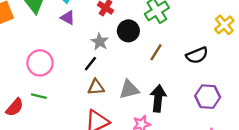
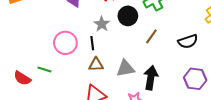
pink circle: (40, 63) -> (65, 43), moved
black line: (90, 64) -> (92, 43), turned -48
red semicircle: (15, 107) -> (22, 78), turned 78

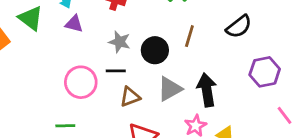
black circle: (128, 16) -> (155, 50), moved
black line: (92, 43) -> (116, 71), turned -64

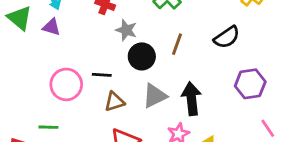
purple triangle: (74, 24) -> (51, 27), moved
gray star: (120, 42) -> (126, 30), moved

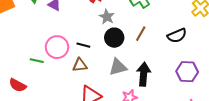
brown triangle: (114, 102) -> (80, 65), moved
green line: (48, 127) -> (37, 61), moved

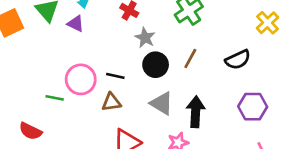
gray triangle: (118, 67) -> (162, 103), turned 48

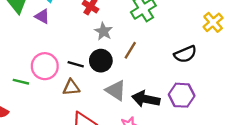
brown line: (190, 59) -> (130, 50), moved
black circle: (156, 65) -> (101, 61), moved
purple hexagon: (253, 107) -> (182, 95), moved
black arrow: (196, 112) -> (146, 99), turned -84

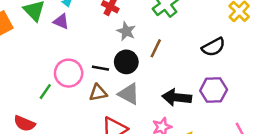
green line: (21, 82) -> (45, 92), turned -63
gray triangle: (116, 90) -> (129, 94), moved

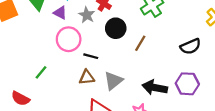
gray star: (126, 31) -> (87, 15), moved
black circle: (126, 62) -> (116, 28), moved
pink circle: (69, 73) -> (69, 39), moved
gray triangle: (129, 94) -> (113, 81), turned 48

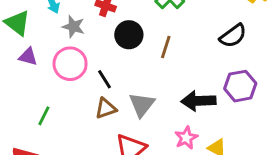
purple triangle: (60, 13) -> (28, 57), moved
gray star: (87, 15) -> (73, 27), moved
black line: (91, 56) -> (105, 79), turned 56

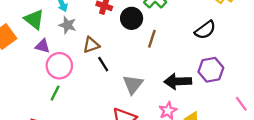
gray star: (73, 27) -> (67, 25), moved
black circle: (129, 35) -> (132, 18), moved
pink circle: (70, 64) -> (59, 66), moved
brown triangle: (106, 108) -> (91, 45), moved

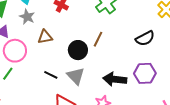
black circle: (132, 18) -> (78, 50), moved
black line: (103, 64) -> (51, 75), moved, turned -40
gray triangle: (133, 84) -> (76, 76), turned -30

